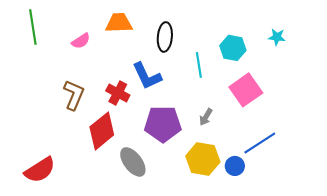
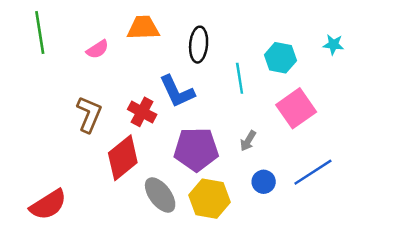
yellow hexagon: (203, 159) -> (209, 199), moved
blue circle: (235, 166) -> (264, 182), moved

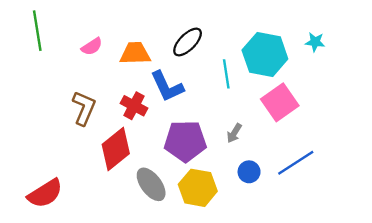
orange trapezoid: (143, 28) -> (135, 53), moved
black ellipse: (199, 45) -> (188, 42), turned 40
cyan hexagon: (280, 58) -> (265, 55), size x1.5

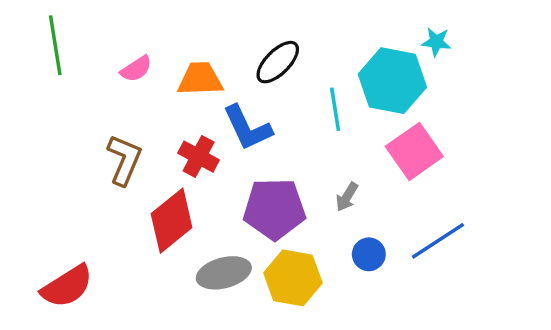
cyan star: (315, 42) -> (436, 42), moved
gray ellipse: (151, 184) -> (224, 273), turned -68

